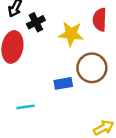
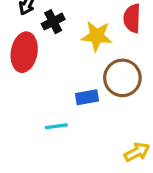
cyan line: (25, 107) -> (56, 126), moved

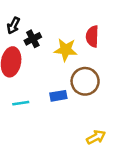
cyan line: (56, 126) -> (21, 103), moved

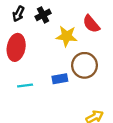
red semicircle: (92, 36) -> (91, 24), turned -42
black cross: (33, 39) -> (43, 15), moved

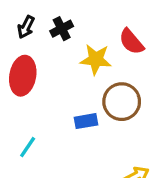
cyan line: (25, 86) -> (28, 147), moved, turned -48

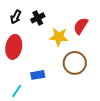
red semicircle: (131, 42) -> (81, 26), turned 72
blue rectangle: (86, 121) -> (38, 75), moved

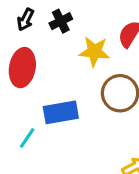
blue rectangle: (38, 75) -> (61, 112), size x1.5

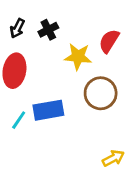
cyan line: (27, 138) -> (19, 120), moved

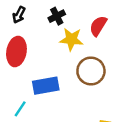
black cross: (48, 30) -> (57, 16), moved
cyan line: (19, 120) -> (20, 109), moved

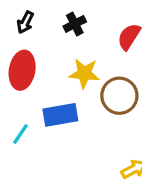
yellow star: (71, 39) -> (84, 73), moved
cyan line: (20, 109) -> (20, 134), moved

